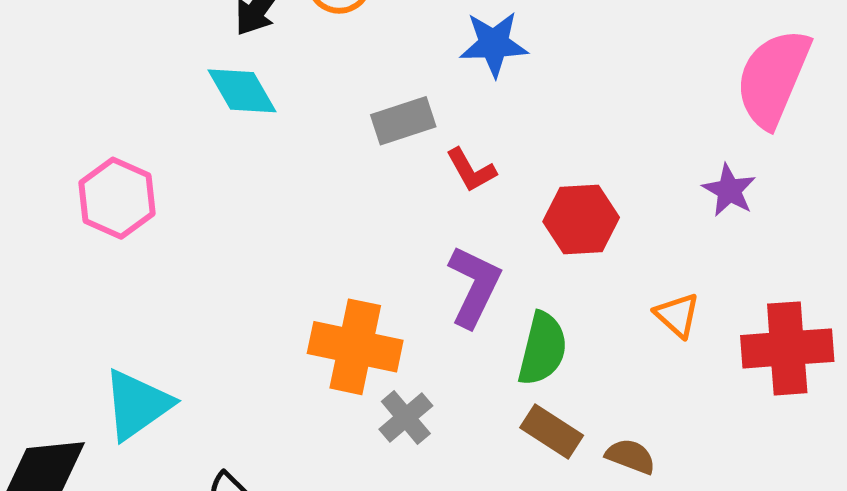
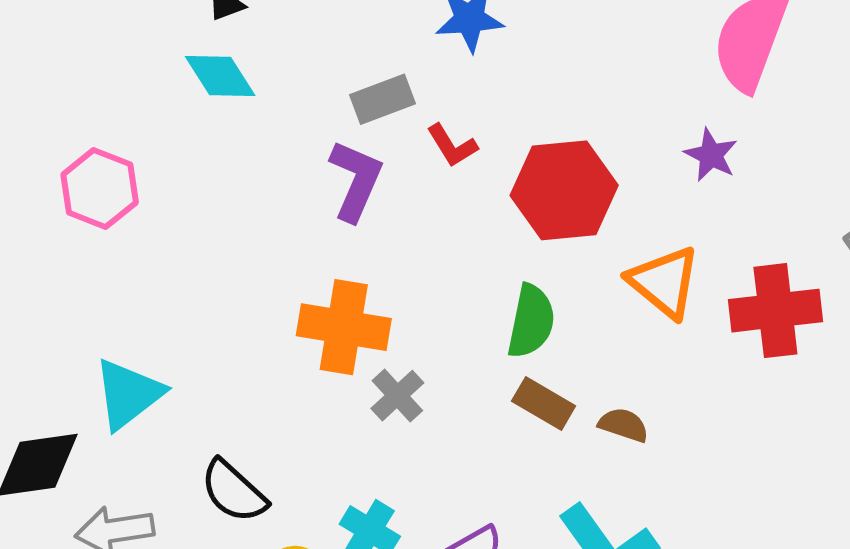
red hexagon: (581, 219) -> (564, 190), size x1.4
purple L-shape: (474, 286) -> (356, 180), moved
orange triangle: (677, 315) -> (664, 282), size x1.6

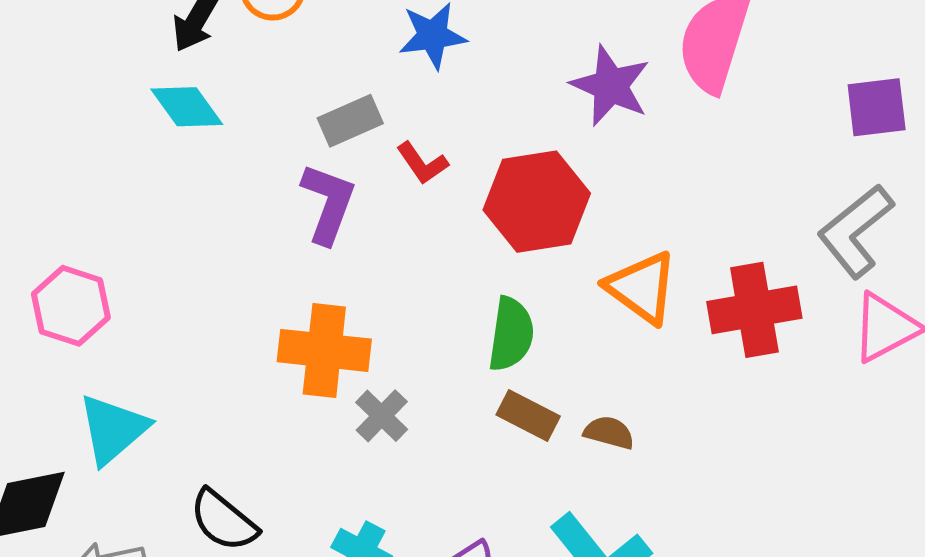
purple star: (711, 155) -> (610, 86), moved, size x1.5
pink hexagon: (100, 189) -> (71, 306), moved

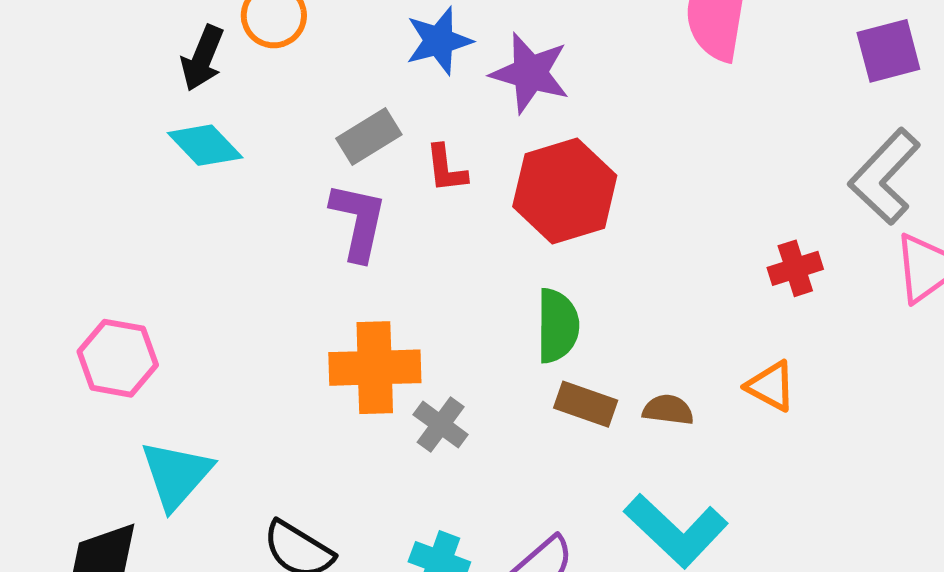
purple star: (610, 86) -> (530, 73), moved
red L-shape: (422, 163) -> (446, 169), turned 36
orange triangle: (642, 288) -> (771, 386), moved, size x0.7
red cross: (754, 310) -> (795, 268), size x0.6

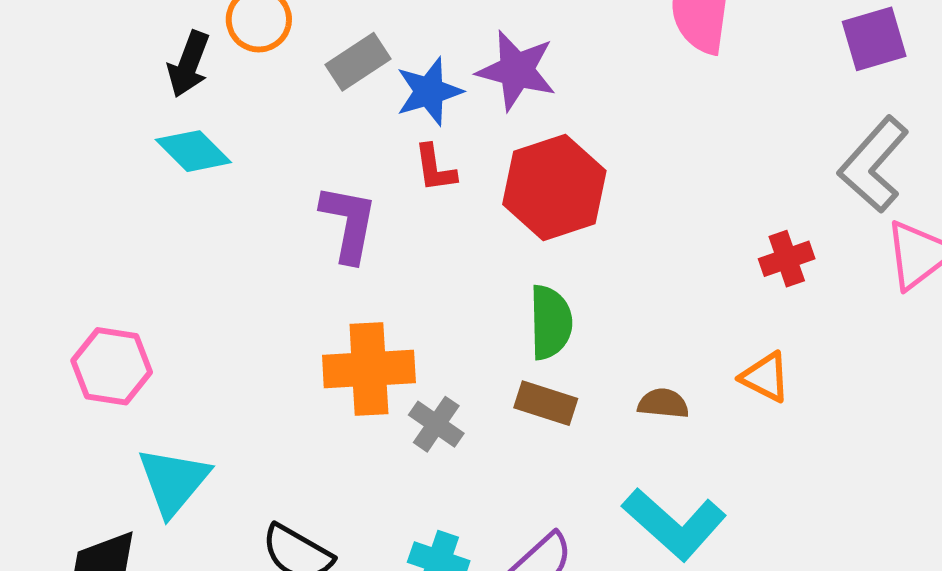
blue star: (439, 41) -> (429, 91), moved
gray rectangle: (369, 137) -> (358, 62), moved
brown rectangle: (586, 404) -> (546, 403), moved

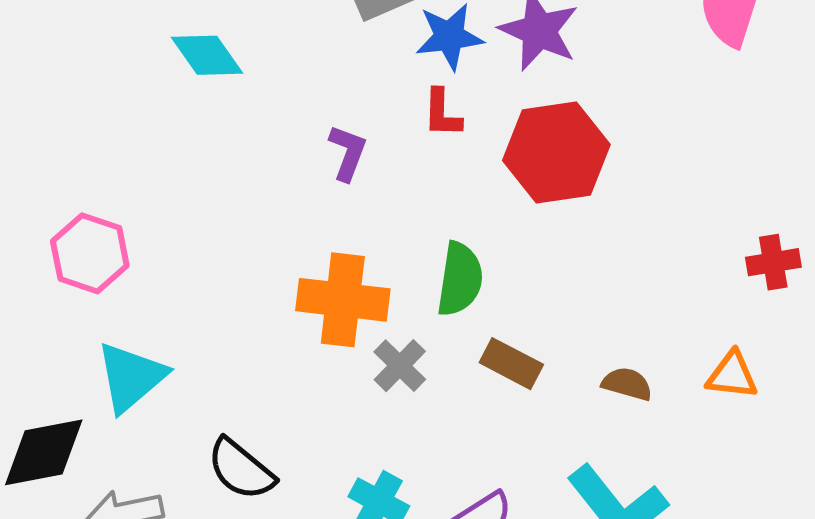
purple L-shape: (349, 223) -> (348, 153), size x0.7
green semicircle: (550, 322) -> (460, 279), moved
orange triangle: (765, 377) -> (732, 375), turned -30

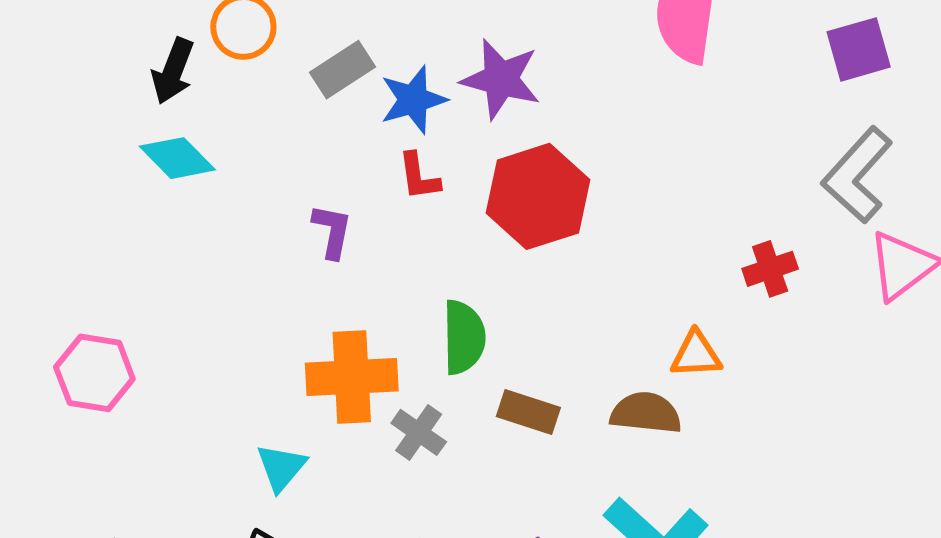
orange triangle: (732, 375) -> (696, 354), moved
cyan triangle: (131, 377) -> (281, 467), moved, size x0.7
brown semicircle: (627, 384) -> (646, 413), size x1.4

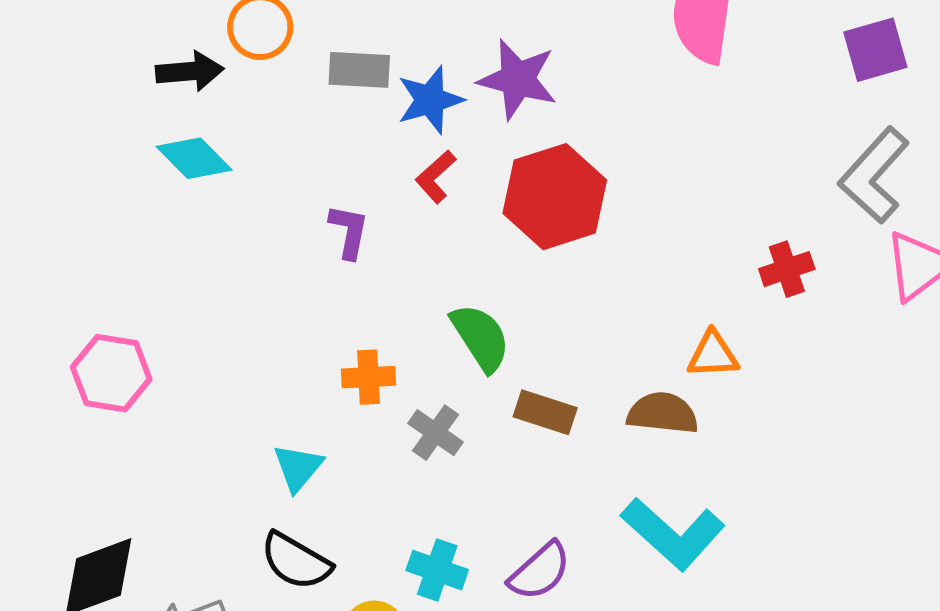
gray rectangle: (342, 70) -> (359, 70), turned 36
black arrow: (173, 71) -> (190, 71), turned -116
red L-shape: (419, 176) -> (436, 177), turned 56
green semicircle: (464, 337) -> (481, 337), turned -32
orange cross: (352, 377) -> (368, 377), size x0.6

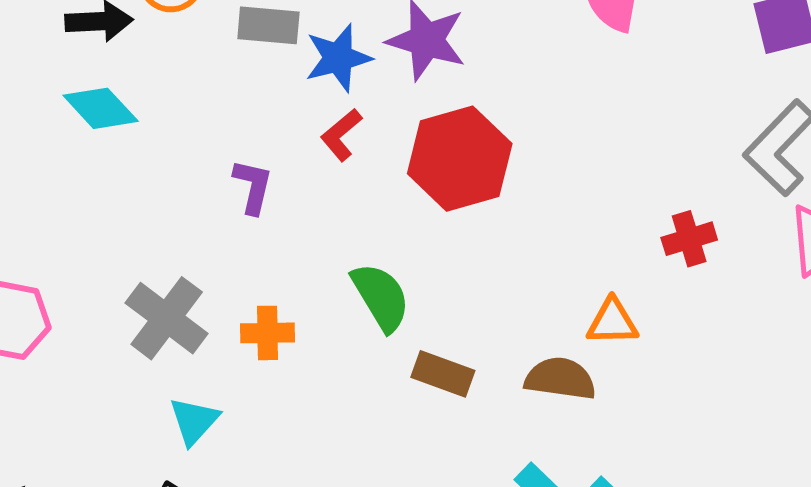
gray cross: (435, 433) -> (167, 318), moved, size x1.5

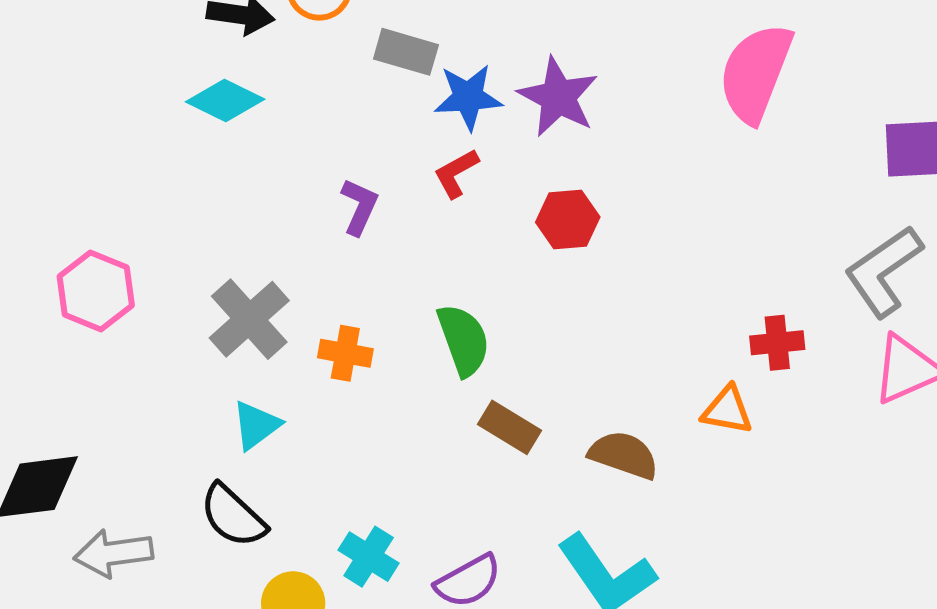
cyan diamond: (101, 108) -> (225, 100), turned -32
red hexagon: (460, 159) -> (568, 220), size x0.6
orange triangle: (612, 322) -> (727, 410), moved

